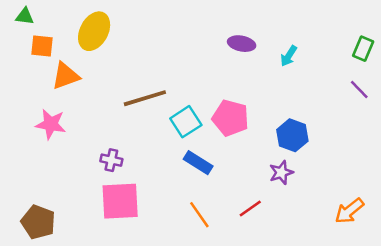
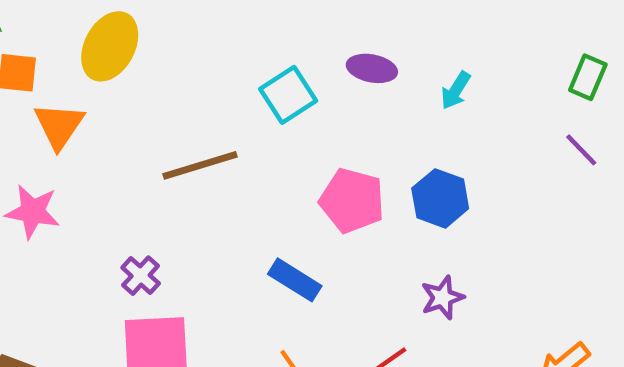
orange triangle: (66, 76) -> (59, 126), turned -36
cyan square: (186, 122) -> (288, 95), moved
blue hexagon: (292, 135) -> (440, 198), moved
purple cross: (111, 160) -> (141, 276), turned 30

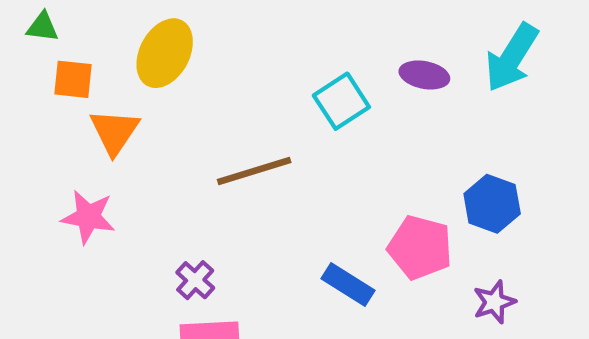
cyan arrow: (456, 90) -> (512, 58), moved, size x1.8
pink pentagon: (352, 201) -> (420, 247), moved

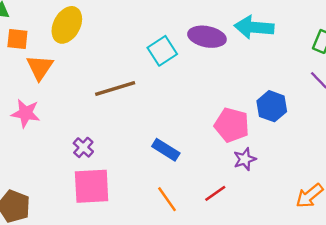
cyan arrow: (512, 58) -> (254, 27), turned 63
purple ellipse: (424, 75) -> (207, 37), size x1.4
blue hexagon: (492, 204) -> (272, 106), moved
pink pentagon: (420, 247) -> (232, 125), moved

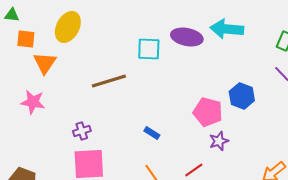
cyan square: (162, 51) -> (149, 49), turned 35
purple cross: (83, 147) -> (82, 131), turned 30
blue rectangle: (166, 150) -> (152, 133), size x0.7

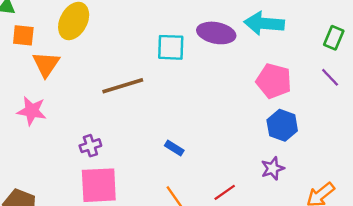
blue hexagon: (242, 96) -> (282, 125), moved
pink pentagon: (208, 112) -> (274, 81), moved
purple star: (219, 141) -> (273, 168), moved

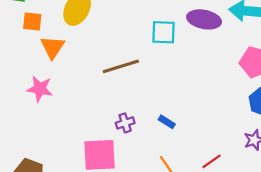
purple cross: (90, 146) -> (125, 123), moved

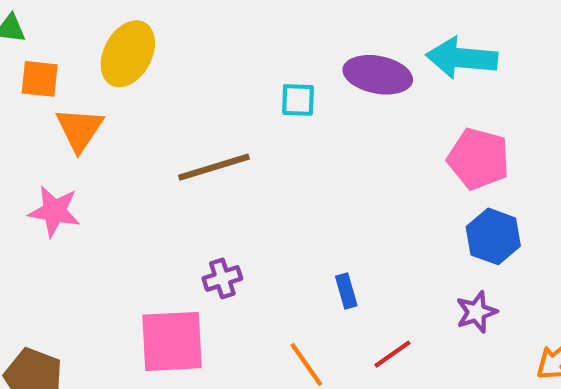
cyan square: (164, 32) -> (298, 100), size x0.7
blue rectangle: (167, 122) -> (346, 291), moved, turned 42

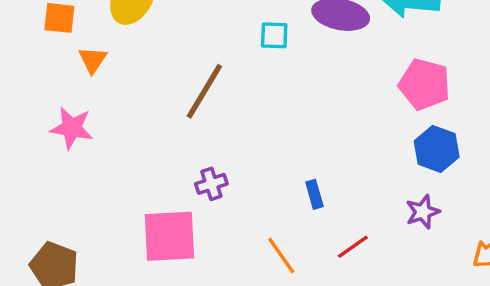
orange triangle: (80, 129) -> (93, 60), size x0.7
brown line: (214, 167) -> (204, 91), turned -42

